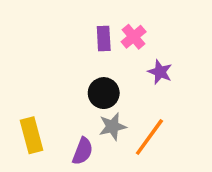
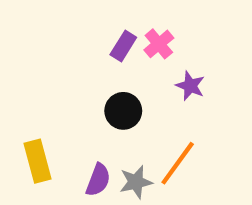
purple rectangle: (104, 38) -> (123, 46), turned 35
gray star: (112, 126) -> (136, 182), moved

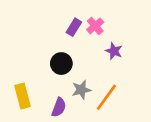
black circle: (123, 111) -> (61, 64), moved
gray star: (136, 182) -> (81, 90), moved

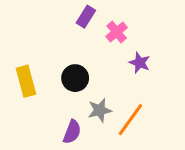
purple rectangle: (74, 27) -> (86, 17), moved
yellow rectangle: (23, 96) -> (26, 81), moved

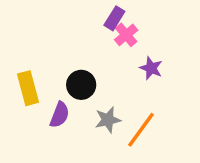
purple rectangle: (86, 17) -> (114, 18), moved
purple semicircle: (72, 132) -> (60, 115), moved

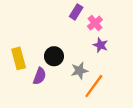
pink cross: (126, 35) -> (95, 23), moved
gray star: (108, 120) -> (79, 71), moved

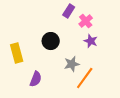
black circle: (54, 56) -> (51, 41), moved
purple semicircle: (40, 76) -> (36, 79), moved

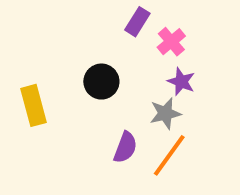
gray star: (72, 64) -> (165, 113), moved
purple semicircle: (36, 79) -> (125, 147), moved

